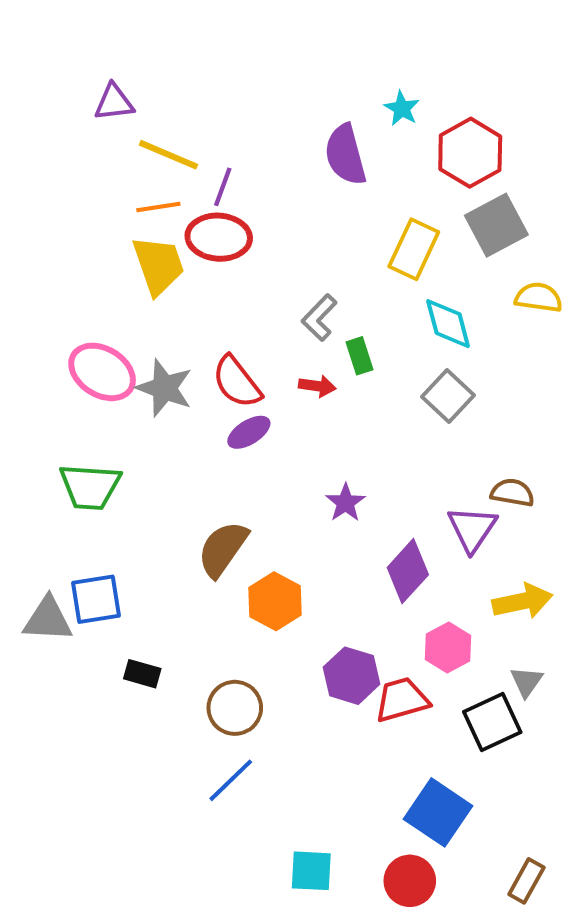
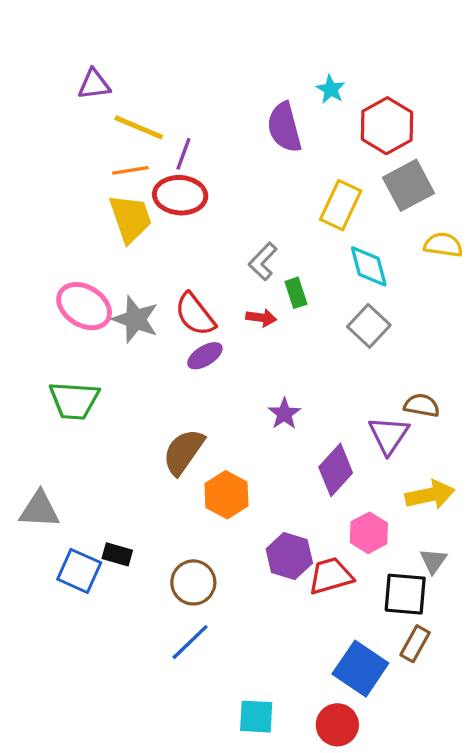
blue square: (96, 599) -> (79, 571), moved, turned 33
black square: (492, 722) -> (405, 594), turned 30
brown rectangle: (526, 881) -> (415, 644), moved

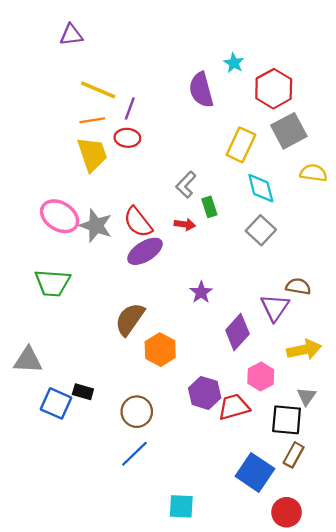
purple triangle: (94, 84) -> (71, 35), moved
red ellipse: (180, 195) -> (127, 138), size x0.7
purple ellipse: (205, 356) -> (145, 251), size x1.4
red circle: (337, 725) -> (287, 512), moved

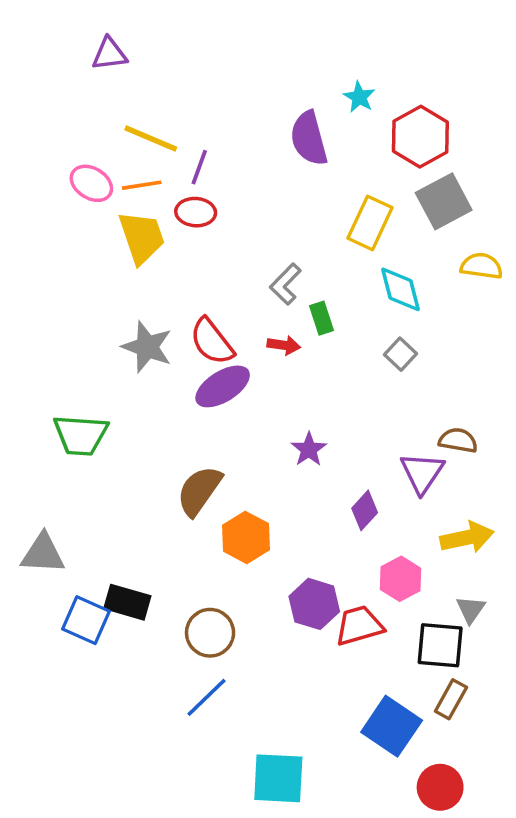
pink ellipse: (60, 216) -> (91, 183), moved, size x0.7
gray square: (261, 230) -> (401, 354), size x0.7
purple diamond: (237, 332) -> (365, 510), size x0.7
black rectangle: (83, 392) -> (127, 602), size x1.4
cyan square: (181, 506) -> (278, 778), size x1.4

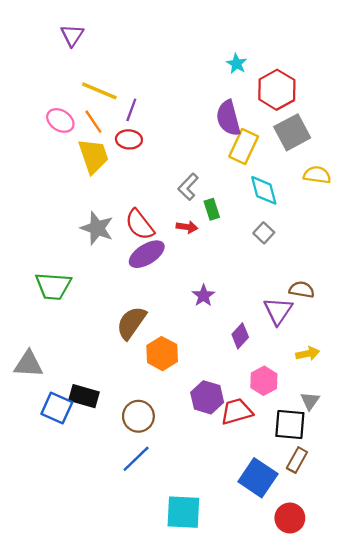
purple triangle: (109, 54) -> (72, 35), turned -50
purple semicircle: (309, 138) -> (228, 118), moved
orange line: (142, 185) -> (93, 122), turned 65
yellow arrow: (467, 537) -> (308, 354), size x0.7

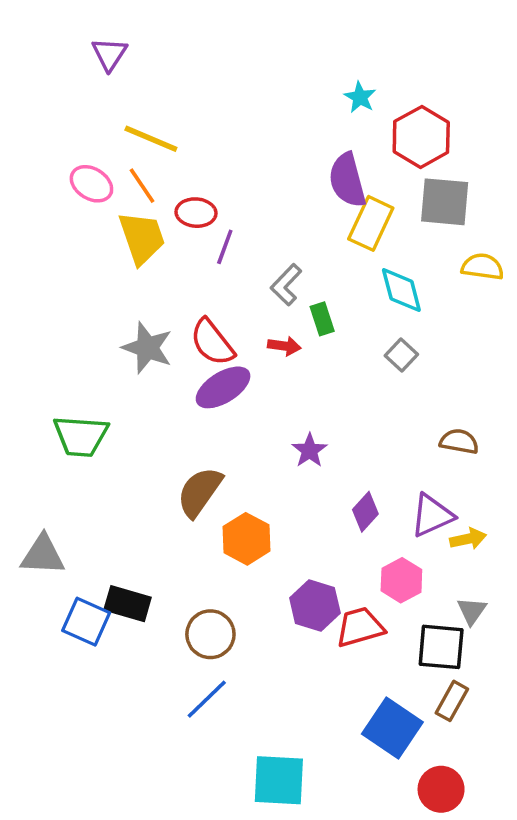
purple line: (131, 110) -> (225, 247), moved
gray square: (292, 132) -> (445, 202), turned 33
purple triangle: (278, 311) -> (432, 515), moved, turned 32

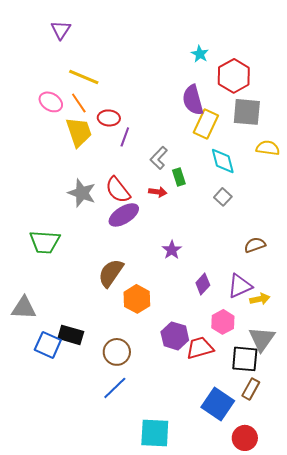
brown semicircle: (459, 441) -> (255, 245), turned -30
gray triangle: (472, 611) -> (262, 339), size x1.6

